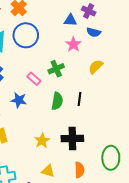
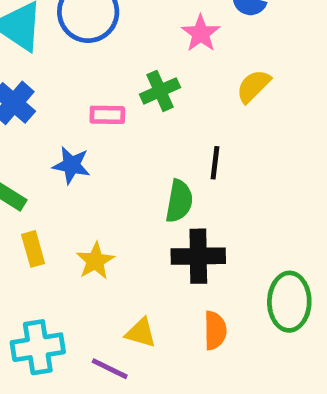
pink rectangle: (34, 79) -> (107, 115), turned -40
green semicircle: (57, 101) -> (179, 201), moved
yellow star: (42, 141) -> (95, 261), moved

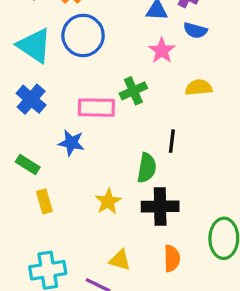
yellow semicircle: (253, 86) -> (199, 87), turned 40
pink rectangle: (107, 115) -> (96, 108), size x1.5
yellow star: (95, 261) -> (108, 201), moved

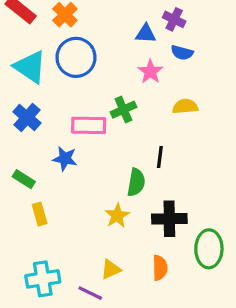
yellow star: (108, 201) -> (117, 216), moved
black cross: (160, 206) -> (169, 219), moved
yellow triangle: (120, 260) -> (111, 269), turned -40

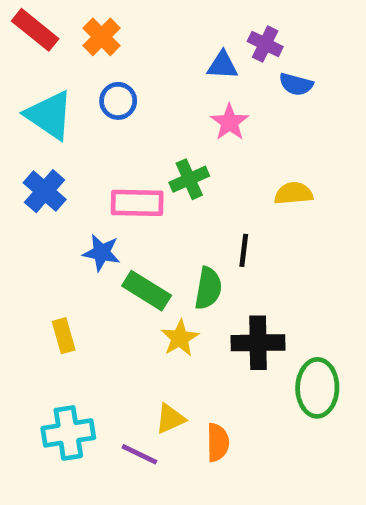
blue semicircle: (182, 53) -> (296, 84), moved
blue circle: (76, 57) -> (118, 101), size x0.6
yellow semicircle: (185, 106) -> (294, 193), moved
green rectangle: (24, 179) -> (147, 291), moved, size x1.4
orange semicircle: (160, 268) -> (218, 442), moved

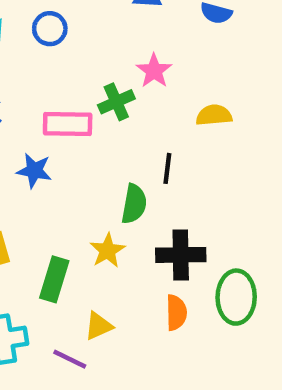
pink star: (230, 122) -> (154, 71), moved
green rectangle: (147, 291) -> (54, 279), moved, turned 75
orange semicircle: (218, 442) -> (176, 313), moved

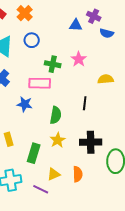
green cross: (116, 102) -> (53, 64), moved, turned 35
green semicircle: (134, 204) -> (56, 115), moved
orange semicircle: (176, 313) -> (78, 174), moved

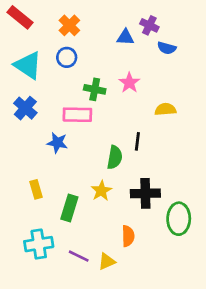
orange cross: (25, 13) -> (69, 25), moved
green semicircle: (56, 115) -> (115, 157), moved
yellow triangle: (54, 174) -> (107, 261), moved

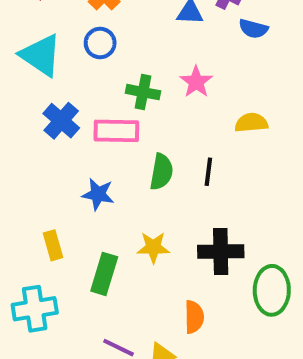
blue cross: (25, 108) -> (61, 121), moved
blue star: (57, 143) -> (98, 194), moved
green semicircle: (115, 157) -> (161, 172), moved
yellow star: (101, 191) -> (153, 247), turned 30
cyan cross: (39, 244) -> (35, 309), moved

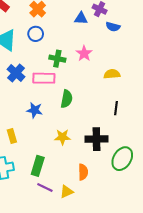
black line: (208, 172) -> (116, 108), moved
green rectangle: (104, 274) -> (38, 166), moved
green ellipse: (272, 290) -> (122, 159), turned 30

